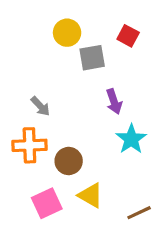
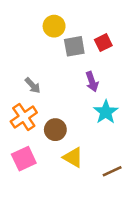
red square: (128, 36) -> (103, 43), moved, turned 36
orange cross: (29, 145) -> (24, 117), turned -32
pink square: (47, 203) -> (24, 159), moved

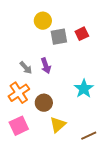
purple arrow: (92, 82) -> (46, 66), moved
yellow triangle: (73, 157) -> (58, 125), turned 48

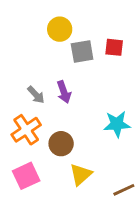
red square: (82, 34) -> (114, 47), turned 32
cyan star: (84, 89) -> (117, 124), turned 30

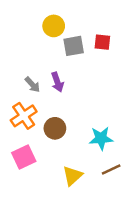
cyan star: (117, 124) -> (101, 138), moved
yellow triangle: (81, 174) -> (72, 176), moved

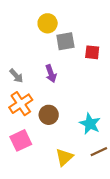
red square: (102, 42) -> (92, 52), moved
gray arrow: (32, 85) -> (16, 76), moved
cyan star: (101, 138) -> (90, 124), turned 30

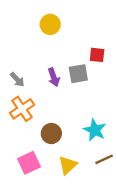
gray square: (65, 41) -> (78, 74), moved
brown circle: (49, 115) -> (51, 134), moved
pink square: (21, 140) -> (29, 163), moved

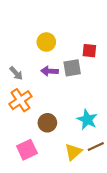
yellow circle: (50, 24) -> (46, 42), moved
purple arrow: (54, 77) -> (50, 71), turned 112
yellow triangle: (68, 165) -> (73, 152), moved

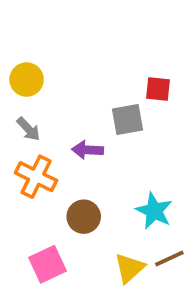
yellow circle: (46, 42) -> (27, 80), moved
purple arrow: (50, 71) -> (87, 150), moved
orange cross: (20, 100) -> (36, 177), turned -30

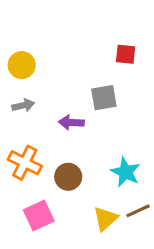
red square: (158, 89) -> (126, 54), moved
gray arrow: (28, 129) -> (23, 105), turned -60
orange cross: (36, 177) -> (25, 163), moved

